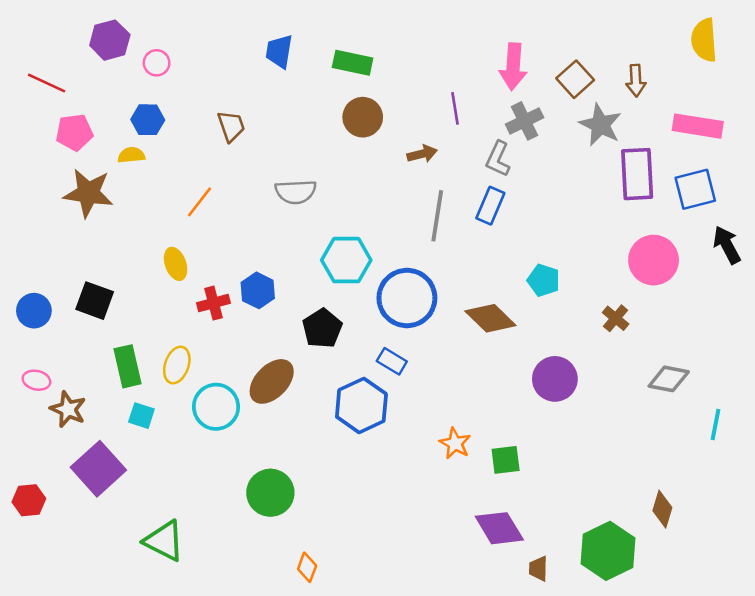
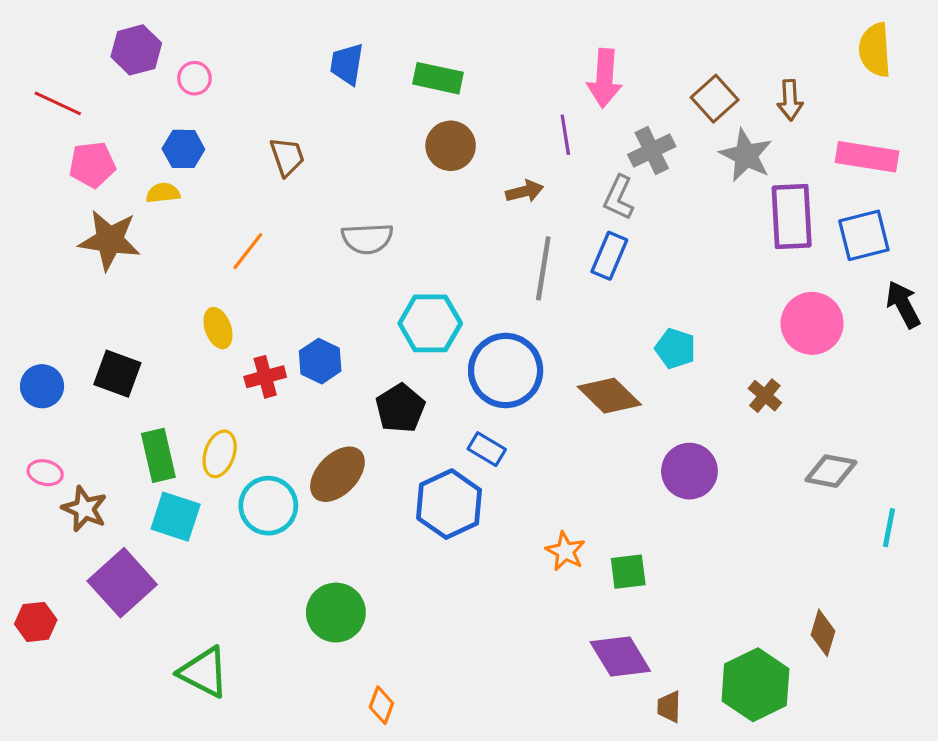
pink arrow: (513, 67) -> (605, 78), moved
cyan square: (141, 416) -> (176, 517), size x1.5

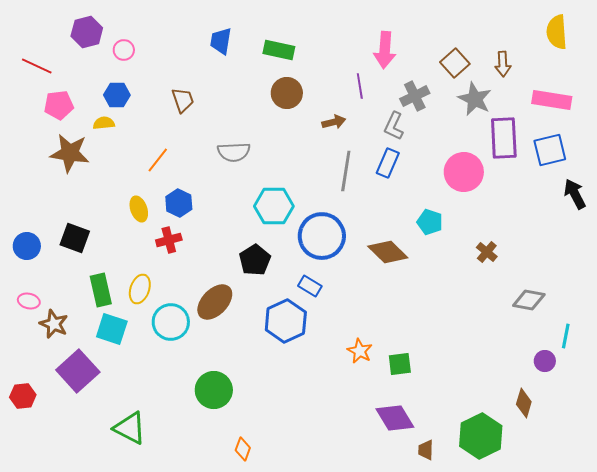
pink circle: (812, 323) -> (464, 172), moved
blue hexagon: (320, 361) -> (179, 203), moved
purple circle: (689, 471) -> (545, 361), moved, size x0.6

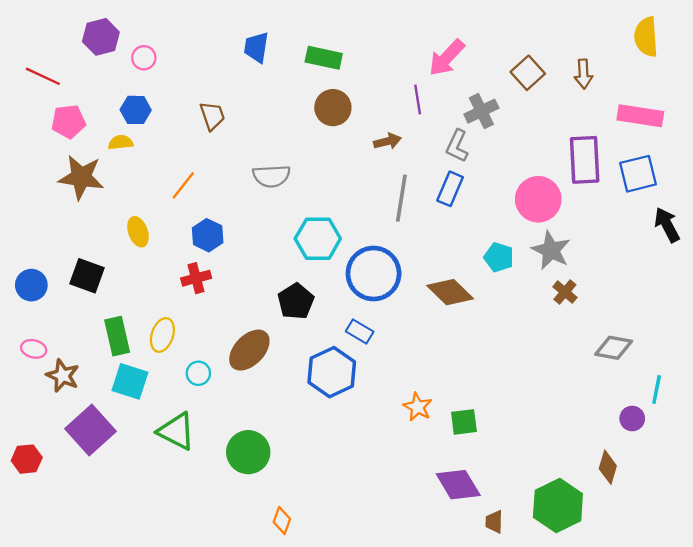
pink arrow: (385, 50) -> (447, 58), turned 39
gray star: (475, 99) -> (551, 250), moved
yellow ellipse: (139, 209) -> (138, 232), moved
cyan circle: (171, 322) -> (198, 373), size x0.6
green triangle: (130, 428) -> (176, 431), moved

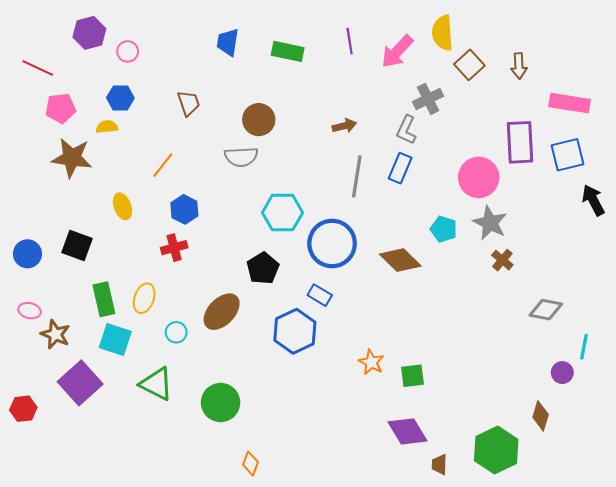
yellow semicircle: (646, 37) -> (443, 33), moved
purple line: (418, 100) -> (350, 41), moved
brown circle: (333, 108) -> (259, 120), moved

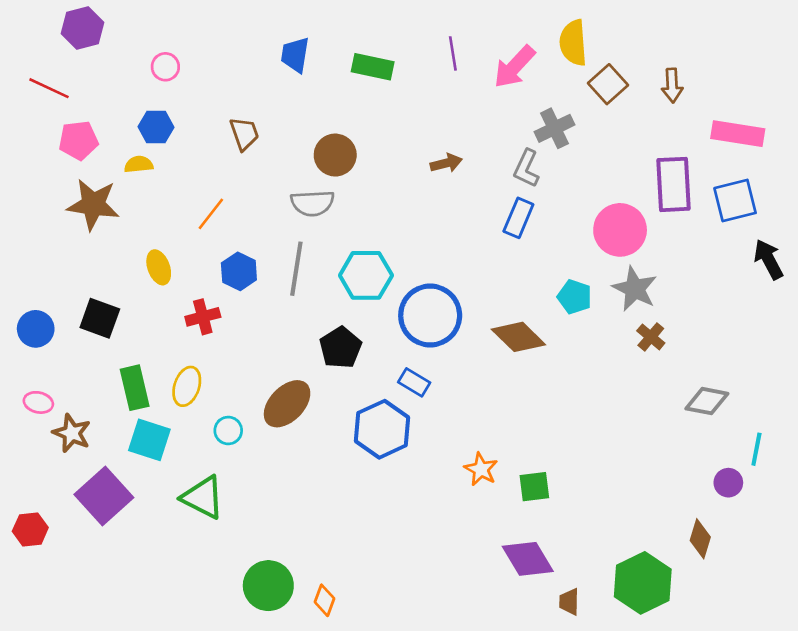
purple hexagon: (89, 33) -> (82, 28), moved
gray line: (357, 176) -> (296, 269), moved
red cross: (174, 248) -> (203, 317), moved
green circle: (221, 403) -> (268, 586), moved

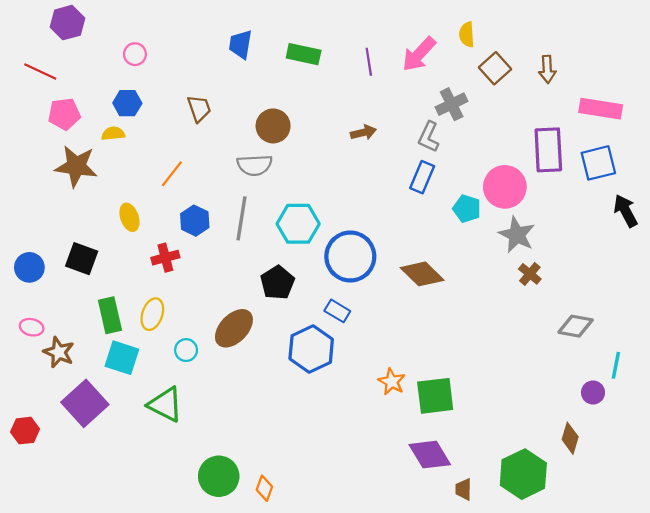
yellow semicircle: (573, 43) -> (467, 35), size x0.7
purple line: (453, 53) -> (369, 62), moved
cyan pentagon: (575, 297) -> (467, 209), moved
green square: (534, 487) -> (435, 396), size x1.5

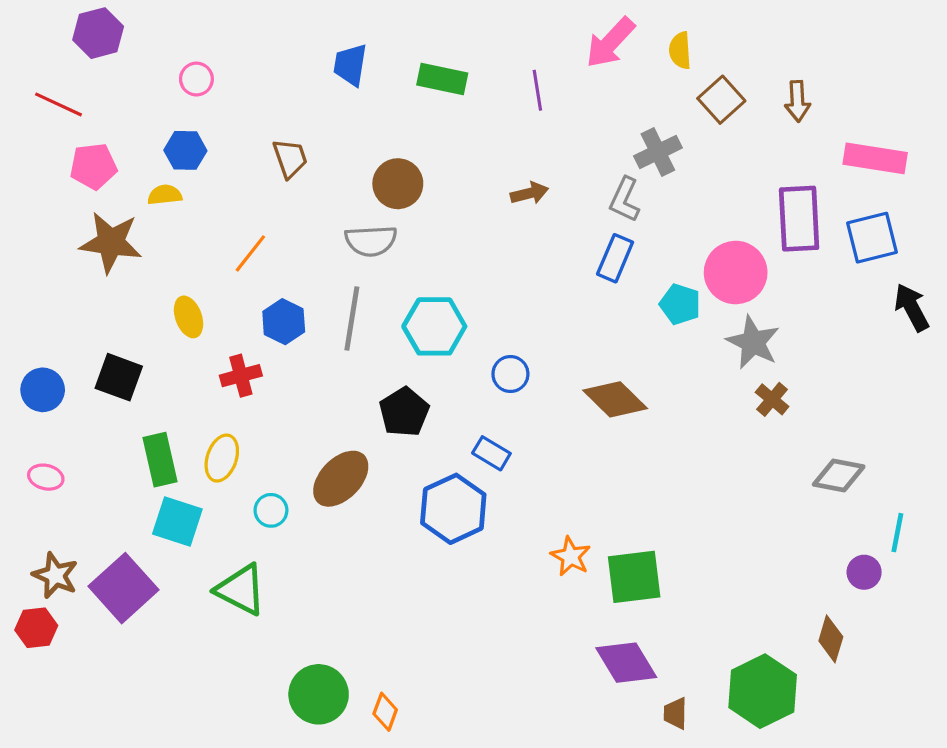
pink arrow: (419, 54) -> (610, 43), moved
blue circle: (350, 256) -> (510, 374), size x0.5
brown star: (59, 352) -> (55, 575), moved

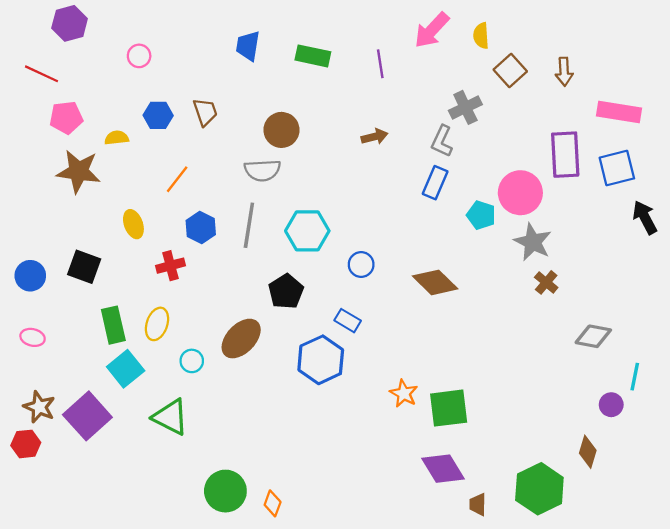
blue hexagon: (185, 150) -> (158, 115), moved
cyan square: (177, 521) -> (126, 369), turned 33

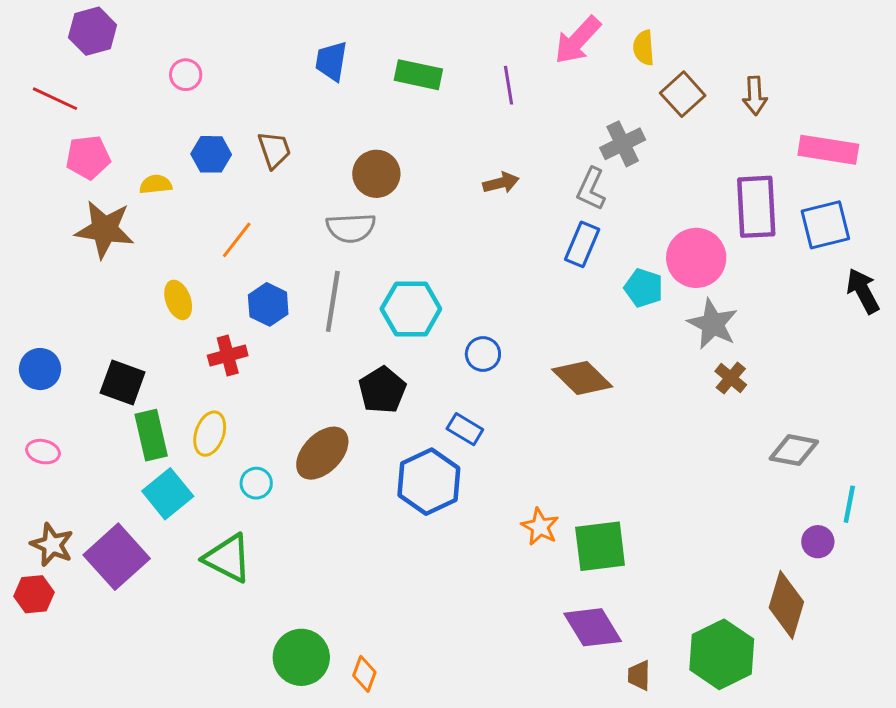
black square: (84, 267) -> (123, 383), moved
brown diamond: (588, 452) -> (786, 605), size x1.5

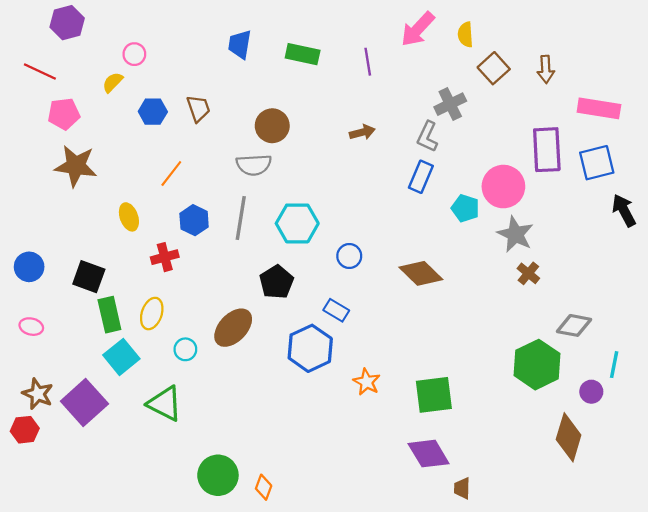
yellow semicircle: (156, 184) -> (113, 82), moved, turned -40
orange star: (540, 527) -> (367, 382), moved
green hexagon: (722, 654) -> (537, 365), moved

